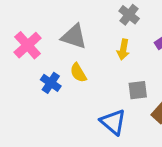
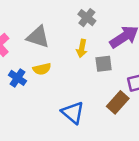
yellow semicircle: (78, 73) -> (42, 69), turned -72
gray square: (138, 90) -> (104, 64), moved

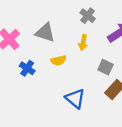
gray square: (104, 64) -> (105, 67), moved, turned 32
yellow semicircle: (42, 69) -> (58, 60), moved

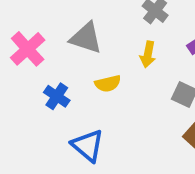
blue triangle: (75, 99) -> (88, 146), moved

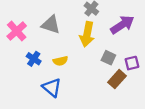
yellow arrow: (148, 54) -> (87, 34), size x1.6
yellow semicircle: (108, 84) -> (60, 61), moved

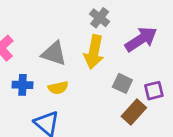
gray triangle: (51, 25) -> (54, 53), moved
blue cross: (34, 59) -> (23, 85), turned -32

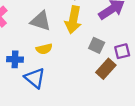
blue cross: (23, 85) -> (15, 59), moved

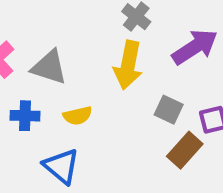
gray triangle: (41, 21) -> (49, 67), moved
blue cross: (15, 59) -> (25, 116), moved

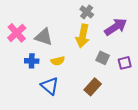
brown rectangle: (185, 150) -> (93, 87), moved

